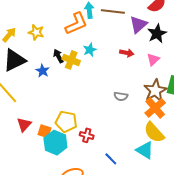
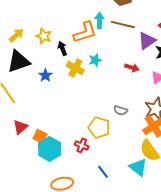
black arrow: (58, 56) -> (62, 48), moved
yellow pentagon: (66, 122) -> (99, 128), moved

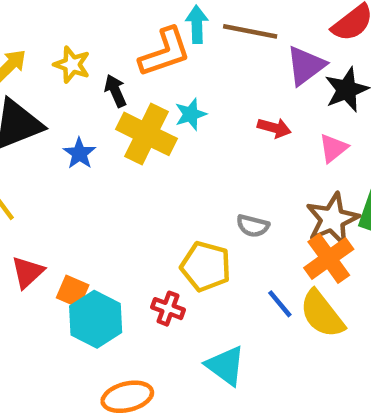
yellow cross: (75, 68) -> (146, 134), size x1.4
cyan triangle: (138, 167) -> (226, 366), moved
blue line: (103, 172) -> (280, 304), moved

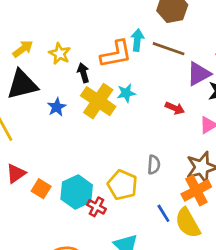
gray semicircle: (253, 226) -> (154, 165), turned -108
cyan hexagon: (96, 319) -> (77, 192), moved

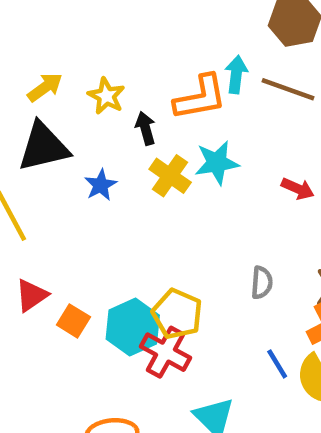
cyan star: (126, 93) -> (217, 163), size x1.4
yellow cross: (98, 101) -> (170, 176), size x0.7
yellow pentagon: (122, 185) -> (177, 314), moved
red cross: (96, 207) -> (165, 352), size x1.5

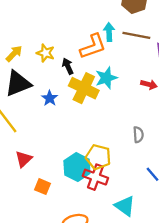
yellow cross: (170, 176) -> (84, 88), size x1.4
orange square: (73, 321) -> (42, 187), moved

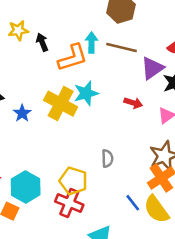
yellow star: (46, 53) -> (18, 30), moved, turned -30
black arrow: (68, 66) -> (42, 42), moved
gray semicircle: (138, 135) -> (107, 158), moved
cyan hexagon: (77, 167) -> (26, 187), moved

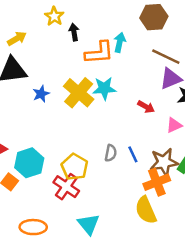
yellow star: (18, 30) -> (54, 16), turned 30
brown line: (122, 48) -> (166, 57), moved
blue line: (133, 203) -> (133, 154), moved

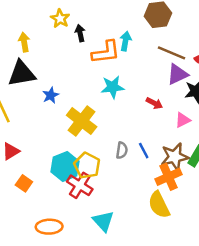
yellow arrow: (17, 39) -> (24, 42), turned -66
yellow cross: (79, 93) -> (82, 121), moved
cyan hexagon: (29, 163) -> (65, 166), moved

